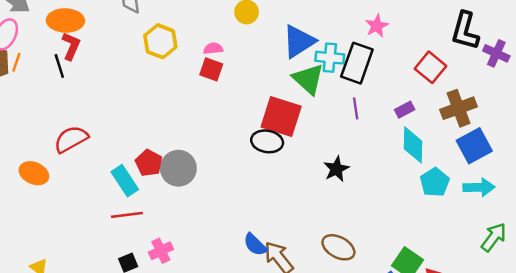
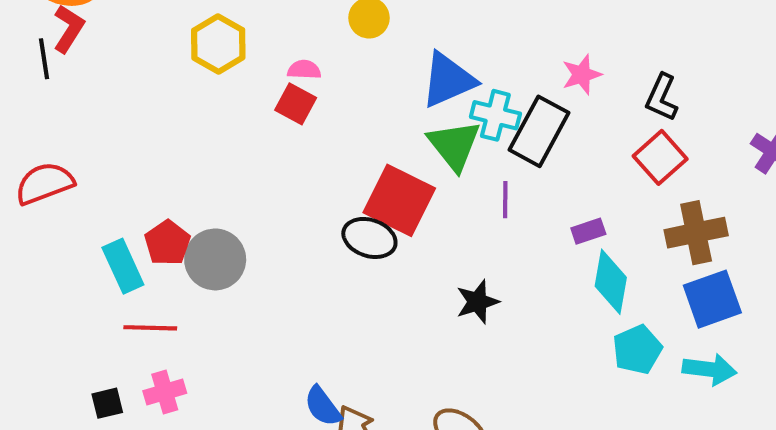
black L-shape: (465, 31) -> (662, 97), moved, size x0.7
purple line: (356, 108) -> (505, 200), moved
purple rectangle: (405, 110) -> (588, 231), moved
red line: (127, 215) -> (150, 328), moved

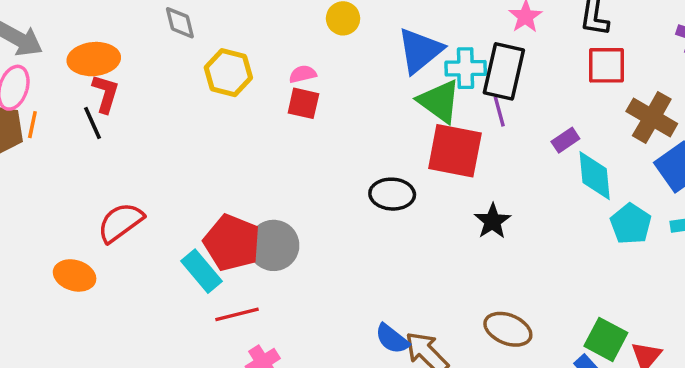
red square: (660, 157) -> (606, 65), turned -33
red square: (399, 200) -> (455, 151), moved
purple line: (505, 200) -> (499, 112), moved
brown cross: (696, 233) -> (652, 117), turned -33
red pentagon: (167, 243) -> (232, 243), size x1.5

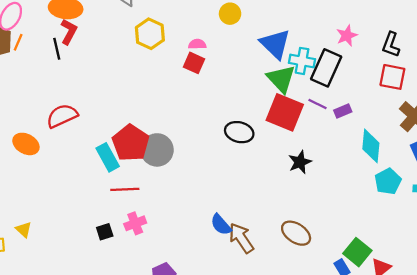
blue triangle: (420, 51) -> (275, 44), turned -48
purple line: (499, 112) -> (318, 104), moved, turned -60
purple rectangle: (565, 140) -> (343, 111), moved

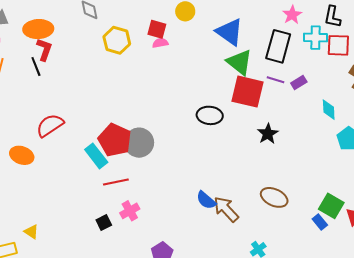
cyan cross: (302, 61) -> (315, 38), moved
red square: (194, 63) -> (157, 29), moved
cyan diamond: (371, 146) -> (329, 110), size x0.7

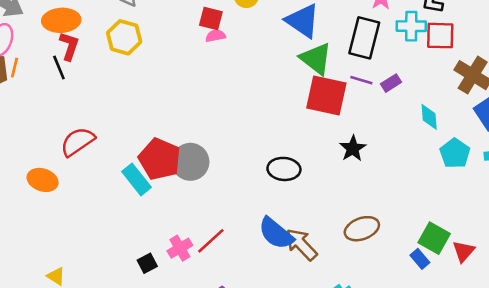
yellow hexagon: (117, 40) -> (124, 37), moved
black ellipse: (210, 115) -> (284, 169), moved
red line: (116, 182) -> (211, 241), moved, turned -30
brown ellipse: (274, 197) -> (362, 229), turned -44
blue semicircle: (206, 200) -> (276, 233), size x1.4

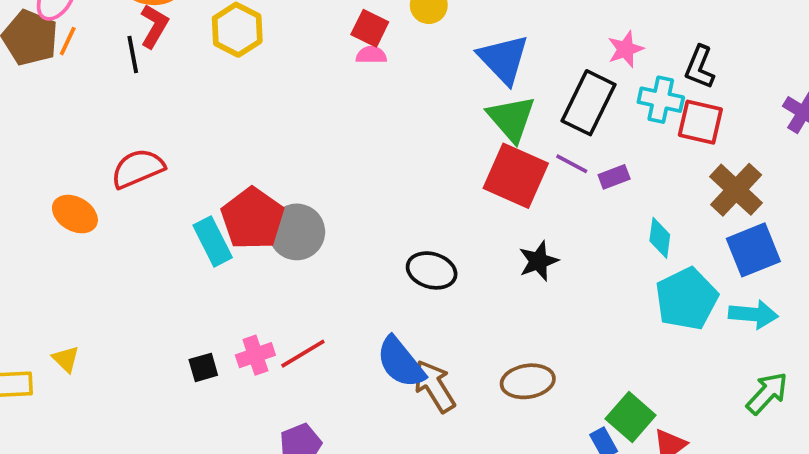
cyan pentagon: (455, 153) -> (687, 299), size x1.4

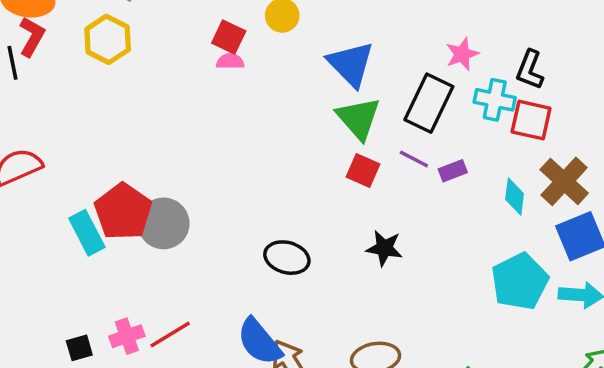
red square: (516, 176) -> (363, 170), size x0.6
cyan diamond: (660, 238) -> (515, 196), moved
black star: (538, 261) -> (384, 248), turned 30

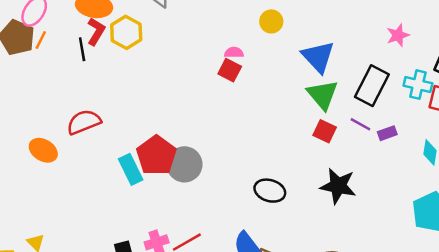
red square: (229, 37) -> (230, 70), moved
yellow hexagon: (108, 39) -> (126, 32), moved
pink star: (462, 54) -> (398, 35), moved
black star: (384, 248) -> (338, 186), size x1.4

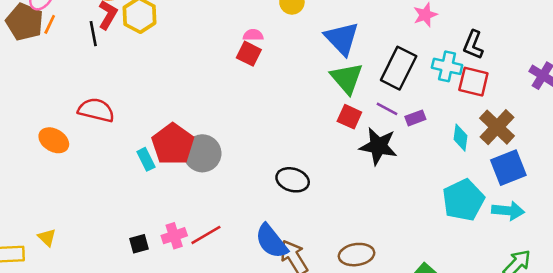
red semicircle: (84, 122) -> (96, 110), turned 36
cyan rectangle: (131, 169) -> (146, 159), size x0.7
black star: (338, 186) -> (378, 146), moved

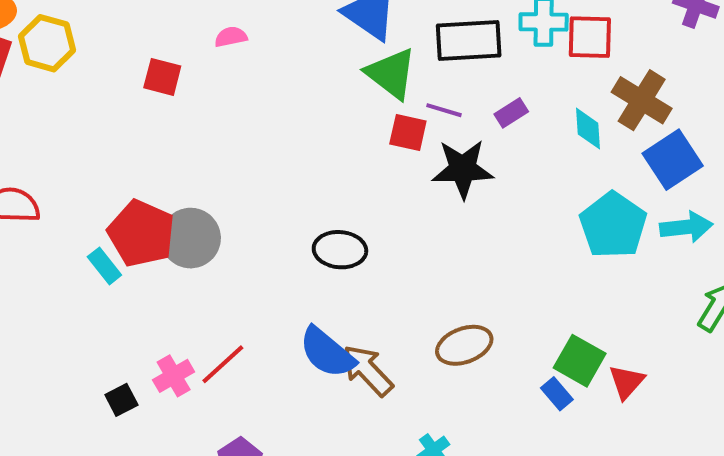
red square: (249, 54) -> (162, 77), moved
black rectangle: (399, 68) -> (469, 41), turned 72
purple line: (387, 109) -> (444, 110), moved

